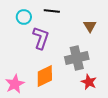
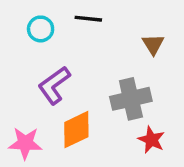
purple L-shape: (41, 38) -> (54, 85), moved, turned -145
pink star: (15, 84) -> (25, 143), turned 30

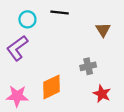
purple L-shape: (54, 85) -> (17, 48), moved
gray cross: (131, 99) -> (88, 66), size x0.6

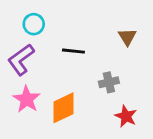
black line: (60, 13) -> (73, 51), moved
pink star: (17, 96) -> (27, 99), moved, turned 30

